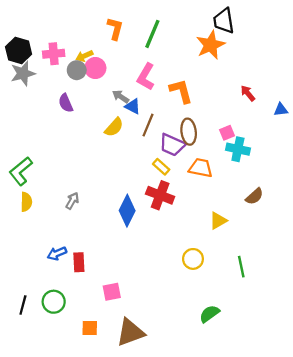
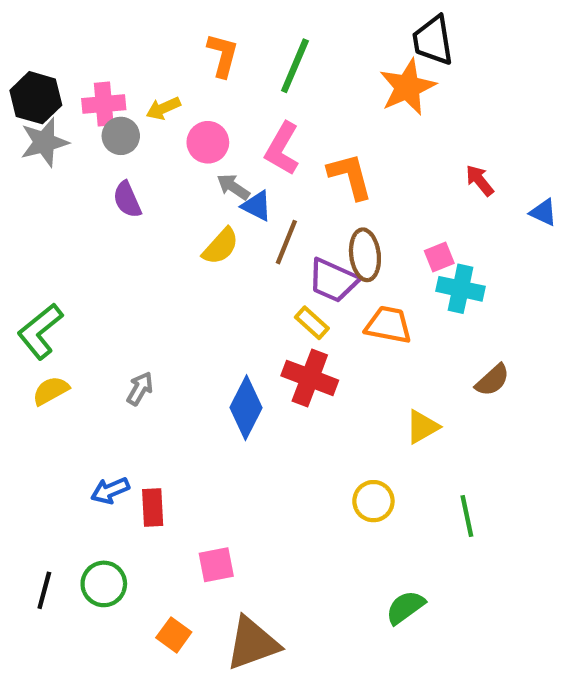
pink circle: (95, 68) -> (208, 142), moved
gray circle: (77, 70) -> (121, 136), moved
blue triangle: (281, 110) -> (543, 212), turned 32
yellow semicircle: (26, 202) -> (51, 391), turned -120
orange square: (90, 328) -> (174, 635), turned 35

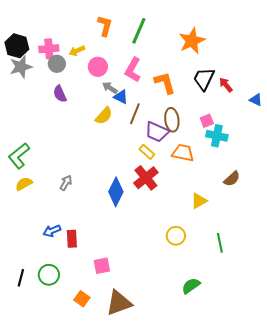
black trapezoid: (433, 40) -> (204, 79), moved, turned 35
red cross: (310, 378) -> (146, 178), turned 30

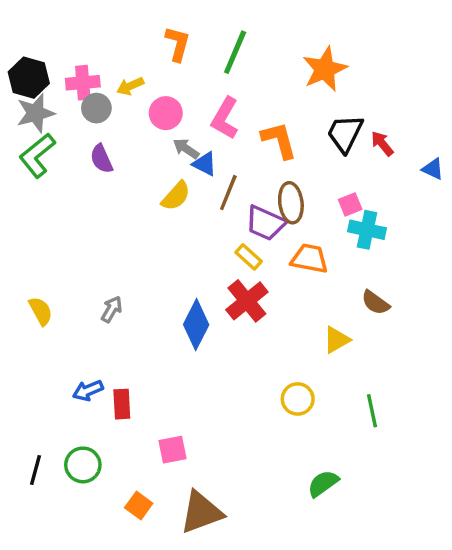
green L-shape: (19, 156) -> (37, 155), moved
brown semicircle: (232, 179) -> (375, 303), moved, turned 78
yellow semicircle: (24, 184) -> (41, 311), turned 90

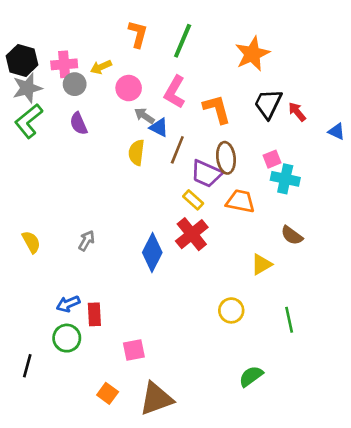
yellow semicircle: (176, 196) -> (137, 153), turned 145
green circle: (83, 465) -> (67, 338), moved

